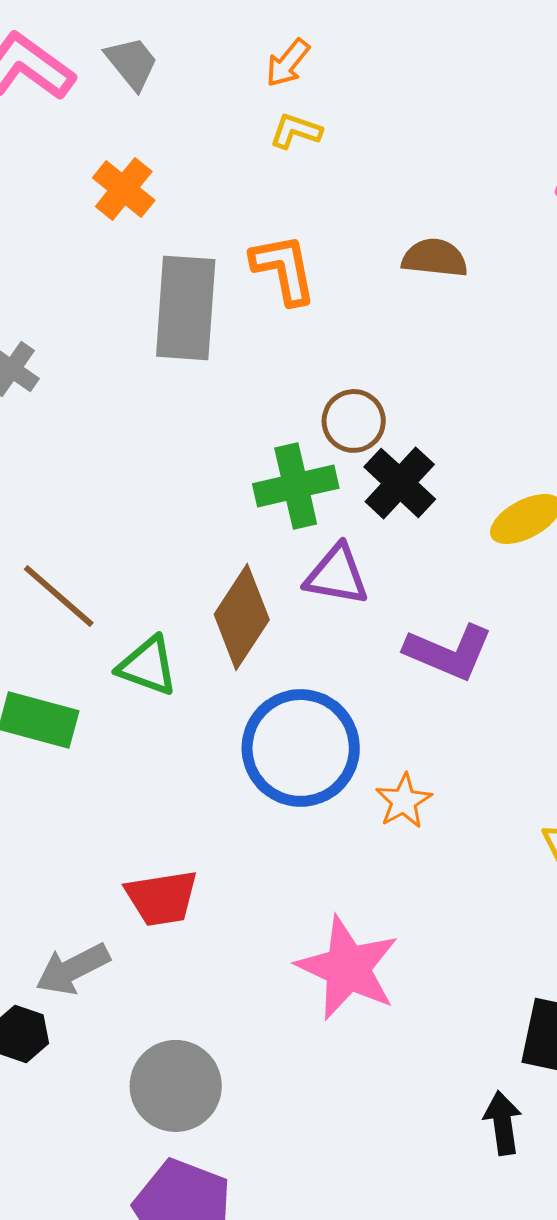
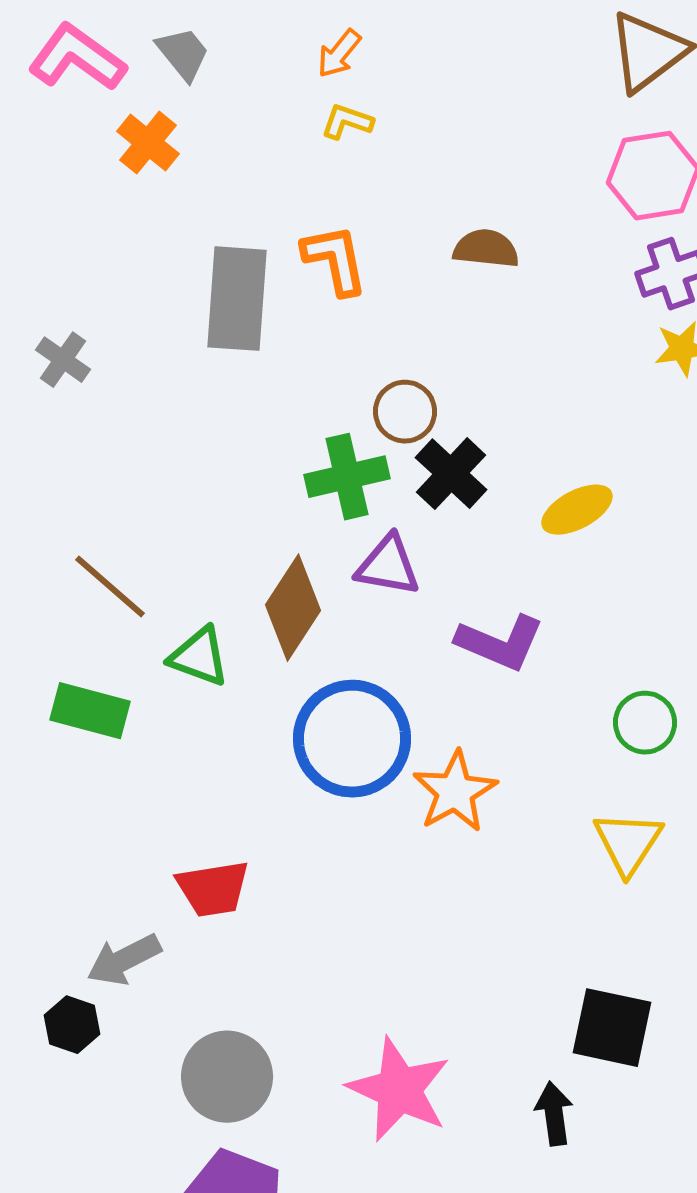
orange cross: (124, 189) -> (148, 143), moved
orange star: (404, 801) -> (455, 792), size x1.5
pink star: (348, 968) -> (399, 1090), moved

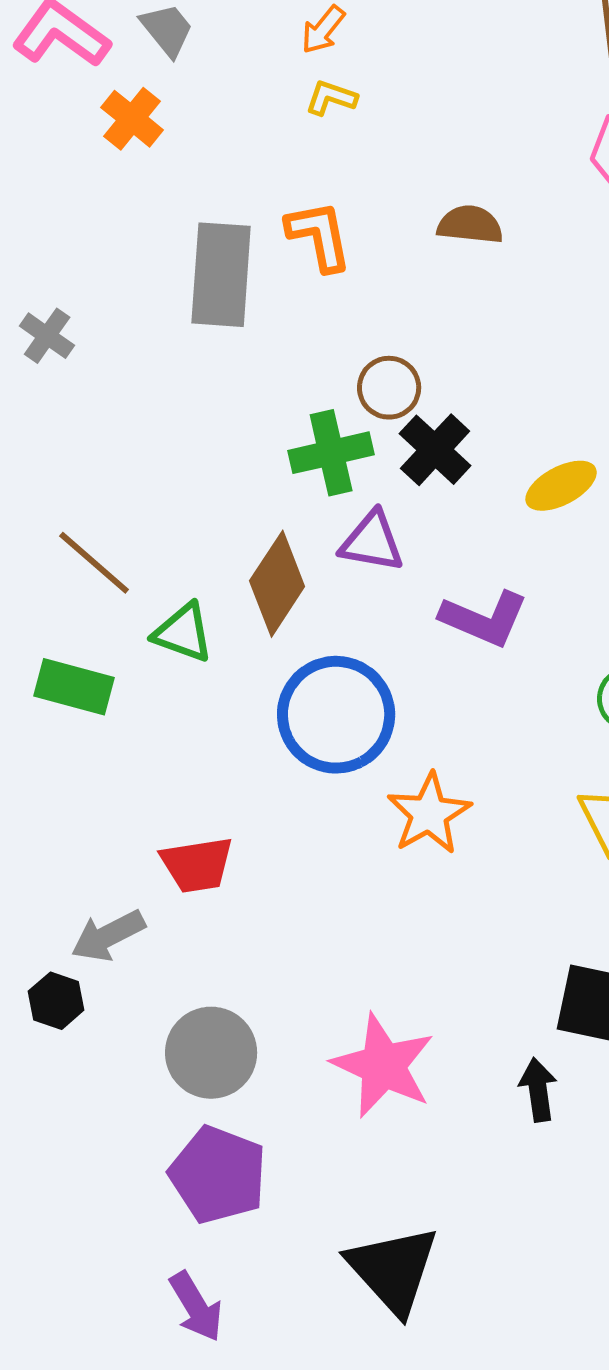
orange star: (455, 792) -> (429, 814), moved

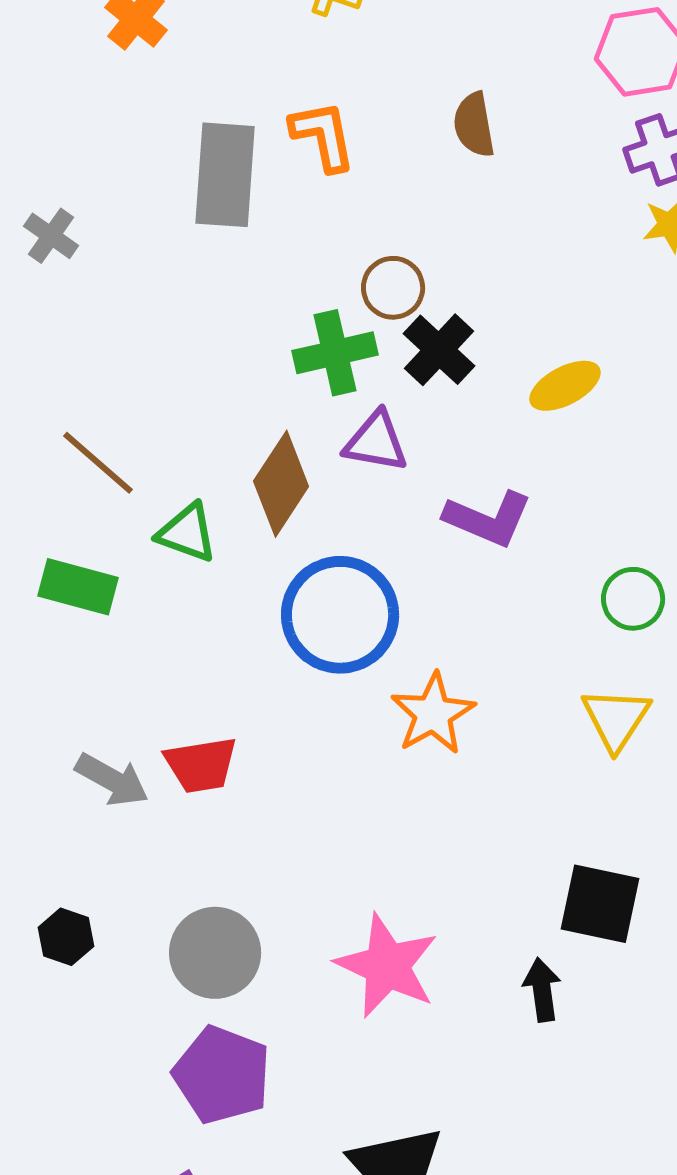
brown semicircle: (470, 225) -> (474, 125), turned -106
gray arrow: (108, 936) -> (112, 780), moved, turned -124
black hexagon: (56, 1001) -> (66, 937), moved

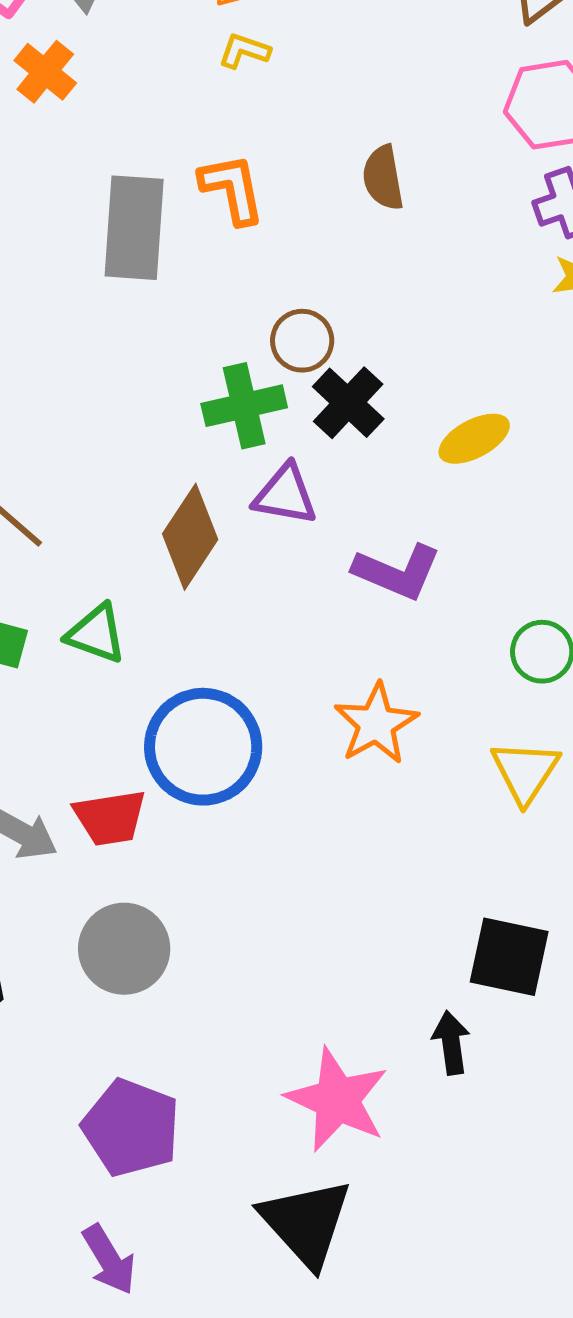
green triangle: (187, 533) -> (96, 634), moved
blue circle: (340, 615) -> (203, 747), moved
orange star: (433, 714) -> (376, 724), moved
gray circle: (215, 953) -> (124, 949), moved
pink star: (387, 966) -> (337, 1100), moved

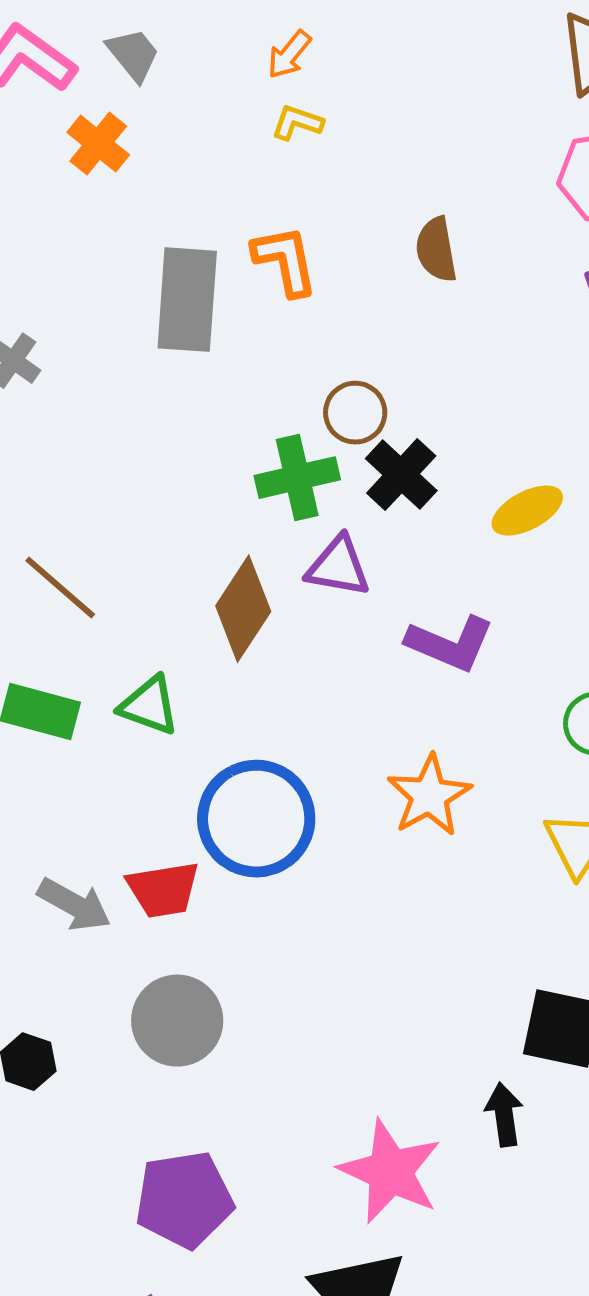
purple pentagon: (131, 1128) -> (184, 1200), turned -30

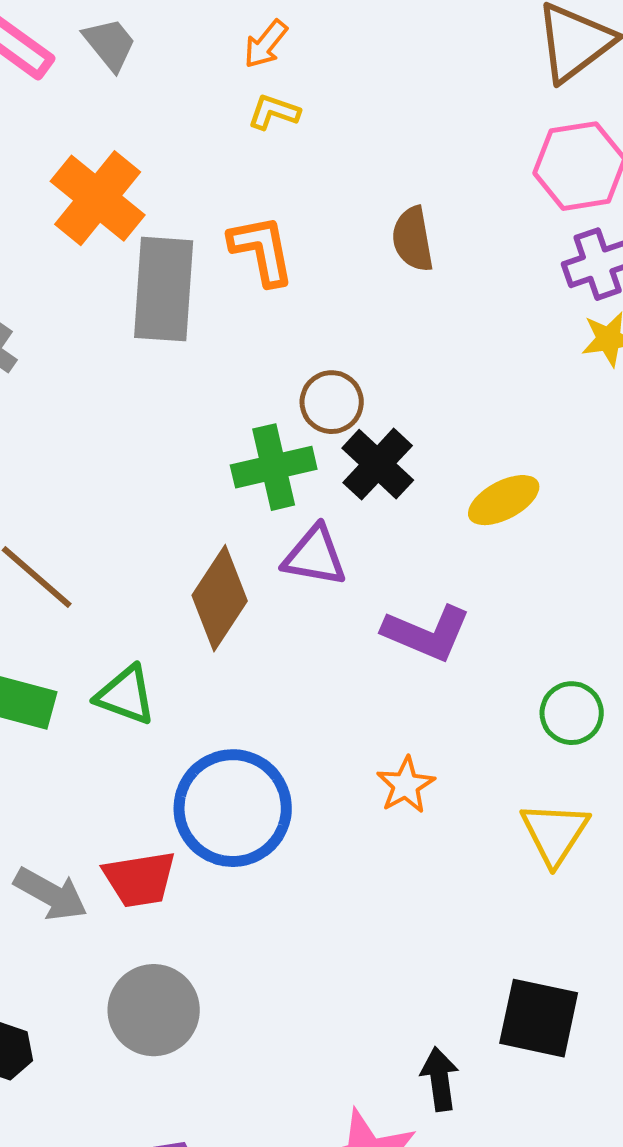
orange cross: (98, 144) -> (98, 198), moved, size x1.5
orange star: (429, 796) -> (406, 785), size x0.7
black arrow: (504, 1115) -> (440, 1079), moved

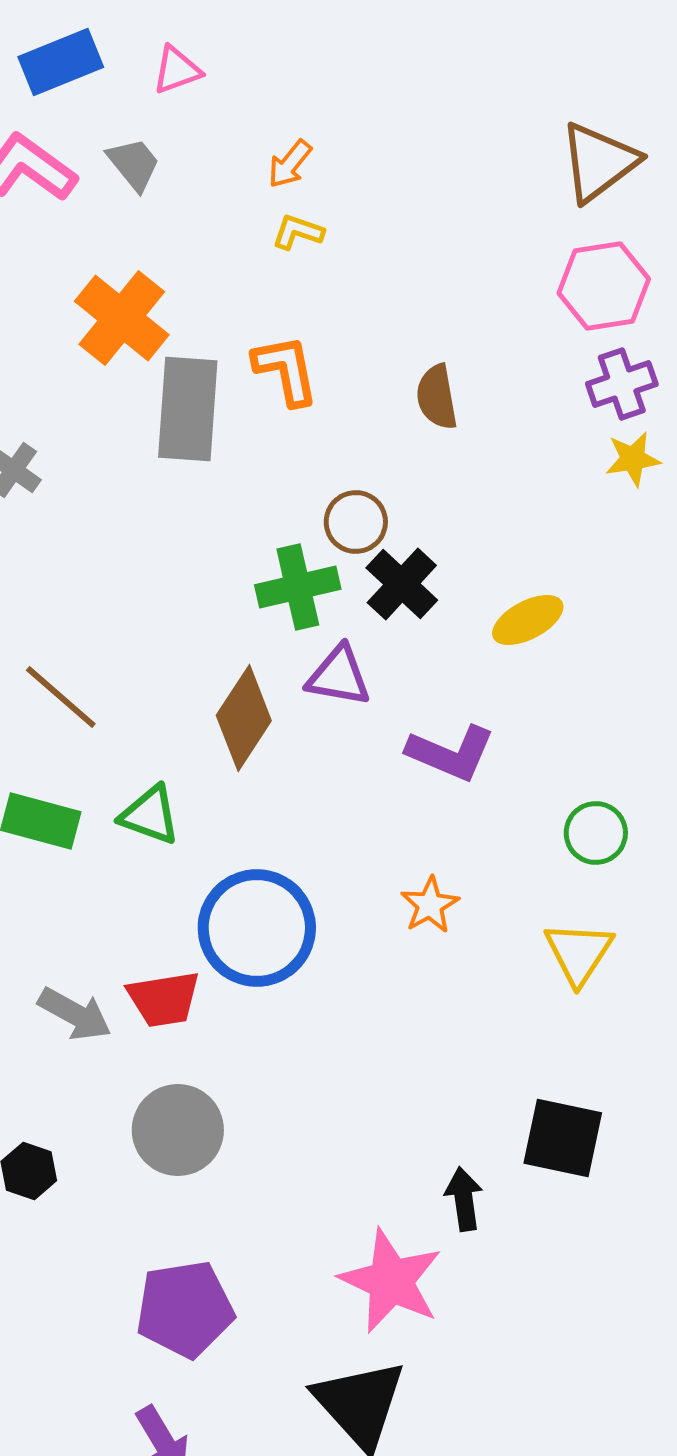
brown semicircle: (413, 239) -> (437, 397), moved

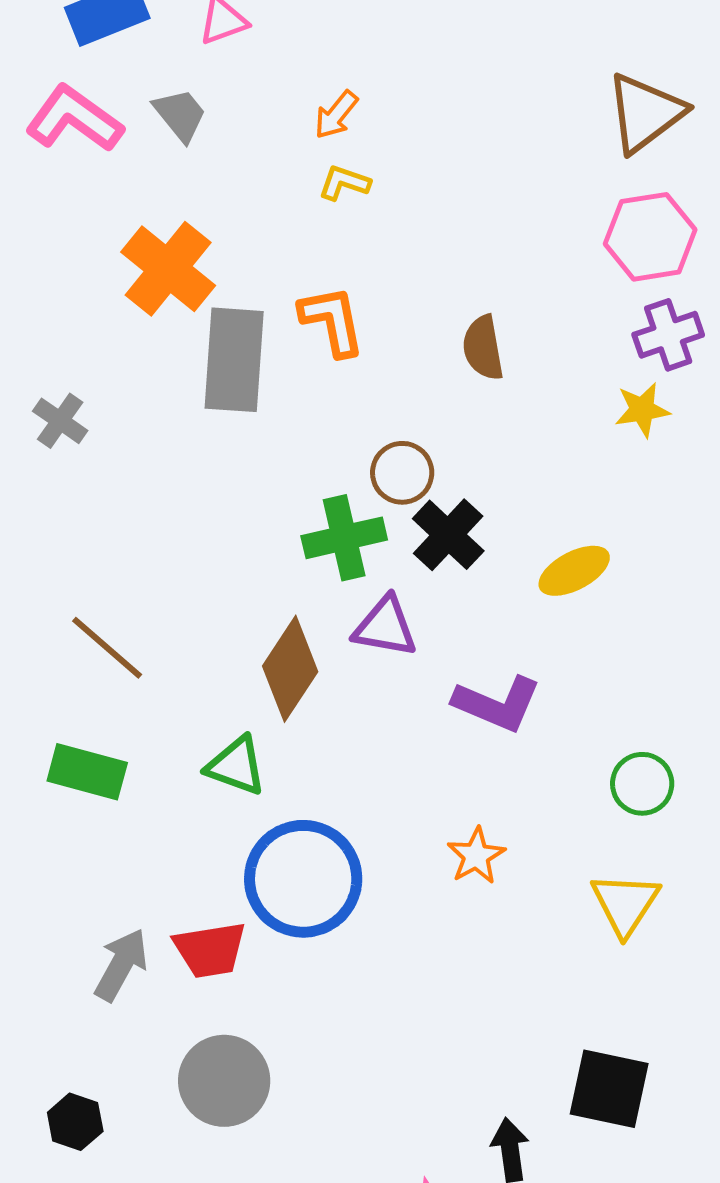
yellow star: (633, 459) -> (642, 410), moved
green triangle: (150, 815) -> (236, 766), moved
gray arrow: (75, 1014) -> (121, 965), turned -90

